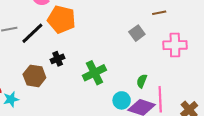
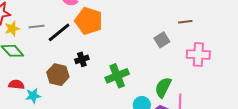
green semicircle: (142, 81) -> (163, 87), size x1.5

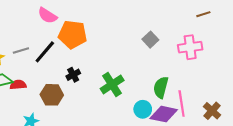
brown line: (185, 22) -> (203, 14), moved
red semicircle: (16, 85) -> (18, 85), moved

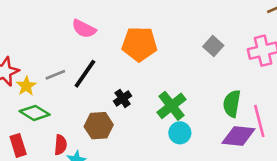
orange pentagon: (73, 34) -> (139, 44), moved
red semicircle: (18, 85) -> (61, 145), moved, turned 105
cyan circle: (143, 109) -> (180, 133), moved

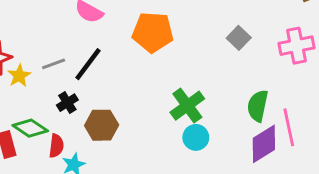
black cross: (123, 98) -> (67, 103), moved
green diamond: (35, 113) -> (30, 128), moved
purple diamond: (238, 136) -> (264, 144), turned -40

